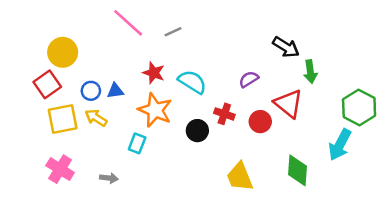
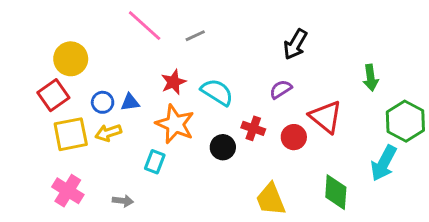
black arrow: (286, 47) -> (295, 44), moved, turned 88
green arrow: (310, 72) -> (371, 78), moved
red star: (154, 73) -> (174, 82), turned 30
yellow arrow: (96, 118) -> (108, 133), turned -50

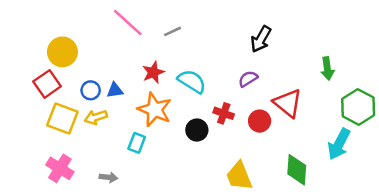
yellow square: (71, 134) -> (62, 118), turned 32

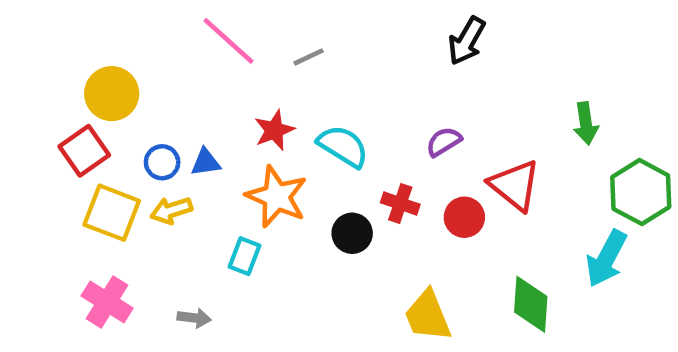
black arrow: (261, 39) -> (467, 41), moved

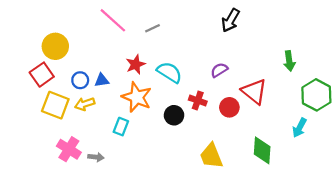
cyan arrow: (606, 258) -> (299, 128), size x0.7
pink cross: (107, 302) -> (69, 149), moved

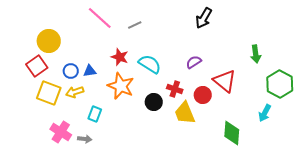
red star: (136, 64) -> (120, 57), turned -30
cyan rectangle: (121, 127) -> (95, 114), moved
yellow trapezoid: (211, 156) -> (185, 113), moved

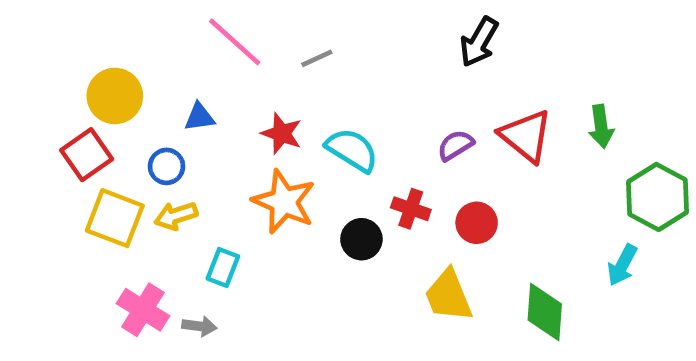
blue triangle: (90, 71) -> (199, 117), moved
red triangle: (225, 81) -> (526, 136), moved
yellow trapezoid: (185, 113) -> (448, 296), moved

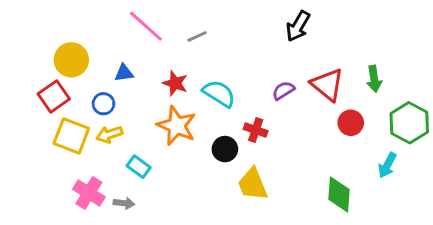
red circle: (477, 223) -> (351, 123), moved
cyan rectangle: (223, 267) -> (139, 167), turned -75
yellow trapezoid: (448, 296) -> (253, 184), moved

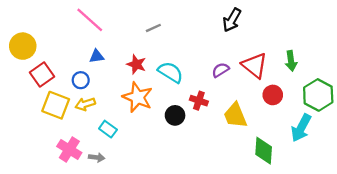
pink line: (146, 26) -> (90, 20), moved
yellow circle: (71, 60) -> (23, 46), moved
cyan arrow: (387, 165) -> (301, 128), size x1.4
yellow trapezoid: (253, 184) -> (235, 115), moved

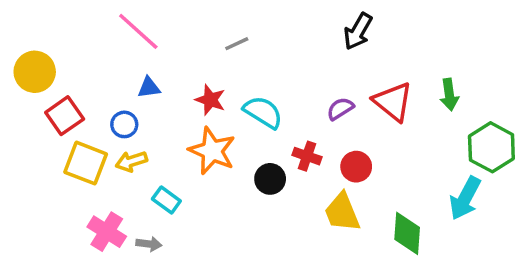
red circle: (273, 95) -> (356, 167), moved
yellow trapezoid: (235, 115) -> (342, 212), moved

